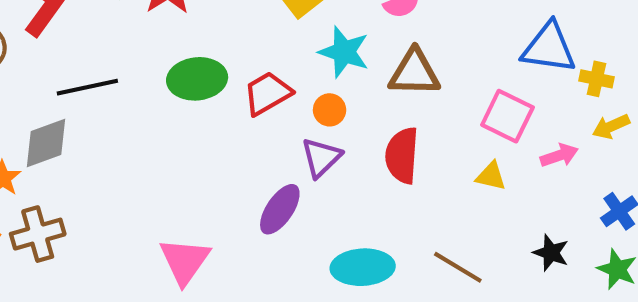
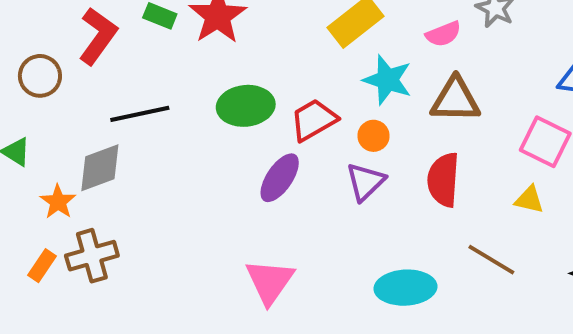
purple ellipse: (280, 209) -> (280, 178), moved
pink triangle: (185, 261) -> (270, 282), moved
brown line: (458, 267) -> (491, 260), moved

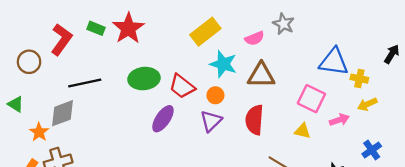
red trapezoid: (314, 120) -> (182, 86), turned -112

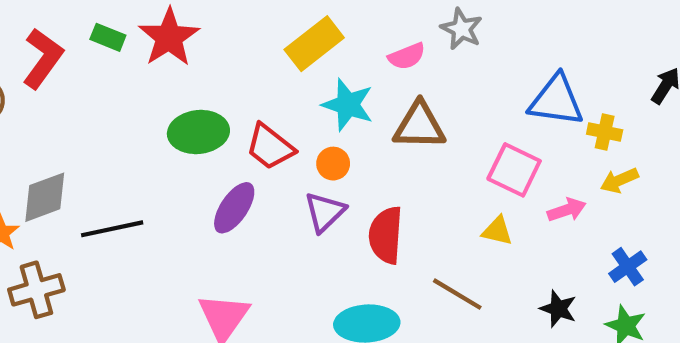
black line: (85, 83) -> (112, 229), moved
red semicircle: (254, 120) -> (386, 235), moved

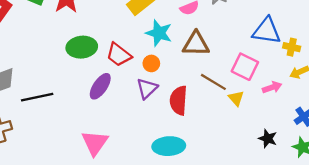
yellow triangle: (497, 231) -> (236, 98), turned 35
brown line: (457, 294) -> (213, 82), moved

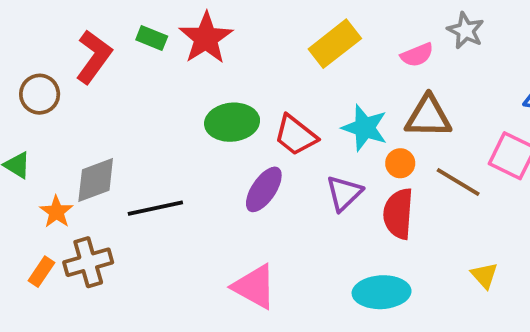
cyan star: (159, 33) -> (365, 128), moved
orange circle: (151, 63) -> (400, 163), moved
yellow triangle: (236, 98) -> (484, 275), moved
pink triangle: (95, 143) -> (254, 287), turned -36

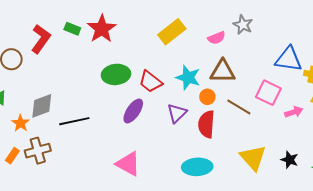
yellow triangle: (484, 275) -> (253, 158), size x1.8

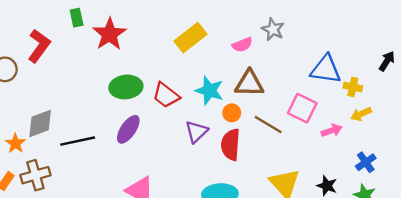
green rectangle: (72, 29) -> (77, 18), moved, turned 56
purple ellipse: (133, 111) -> (128, 129), moved

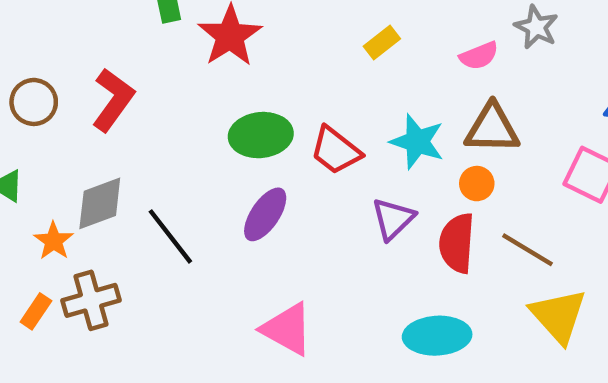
yellow rectangle: (191, 38) -> (382, 42), size x0.6
red L-shape: (39, 46) -> (113, 100), moved
orange circle: (232, 113) -> (477, 184), moved
brown line: (268, 125) -> (527, 250), moved
black line: (78, 141) -> (170, 236), turned 64

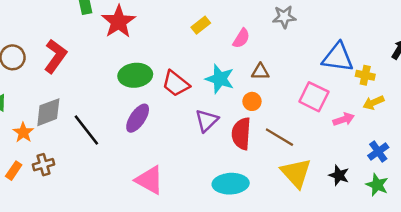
gray star: (536, 27) -> (284, 17), turned -30
pink semicircle: (479, 56) -> (241, 38), moved, turned -36
brown triangle: (492, 128) -> (260, 72), size x0.6
brown cross: (91, 300) -> (43, 165), size x0.7

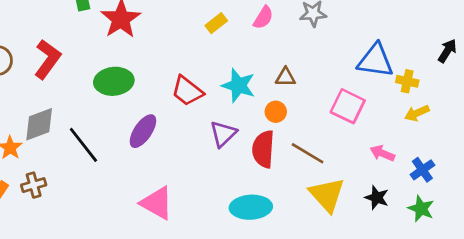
pink semicircle: (241, 38) -> (263, 18), moved
green ellipse: (135, 75) -> (114, 81), moved
pink arrow: (344, 119) -> (382, 153), moved, turned -138

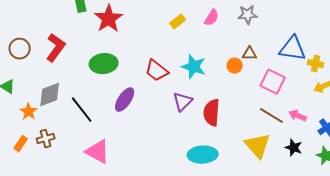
brown triangle: (285, 77) -> (250, 54), moved
orange circle: (276, 112) -> (235, 66), moved
brown line: (308, 153) -> (272, 116), moved
pink triangle: (157, 203) -> (98, 152), moved

